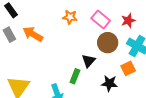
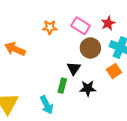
black star: (109, 83) -> (88, 88), moved

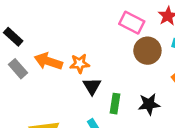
orange star: (50, 27) -> (80, 64), moved
black triangle: (74, 68) -> (92, 86), moved

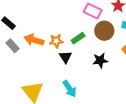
green rectangle: (115, 104) -> (78, 38), moved, turned 48
black star: (149, 104) -> (100, 60), moved

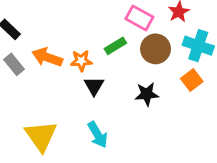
green rectangle: (78, 38) -> (115, 46), moved

